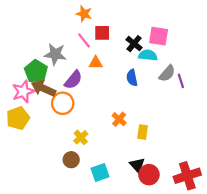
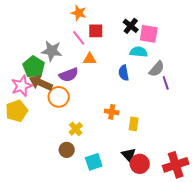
black cross: (134, 44) -> (131, 26), moved
purple semicircle: (73, 80) -> (69, 75), turned 30
purple line: (181, 81) -> (166, 83), moved
orange cross: (119, 119) -> (112, 112), turned -32

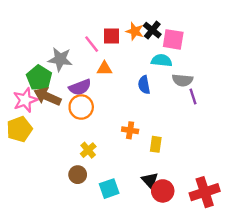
orange star: (79, 13) -> (135, 31), moved
gray semicircle: (157, 69) -> (183, 80), turned 54
orange circle: (59, 97) -> (81, 107), moved

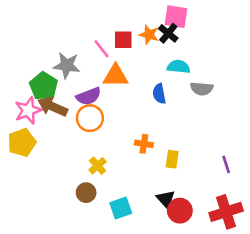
pink square: (173, 39) -> (176, 17), moved
orange triangle: (104, 69) -> (116, 76), size x1.5
purple line: (193, 97) -> (226, 164), moved

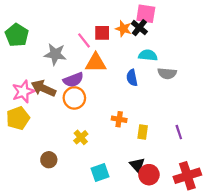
green pentagon: (44, 86) -> (17, 35), moved
purple line: (226, 164) -> (179, 132), moved
brown circle: (86, 193) -> (49, 160), moved

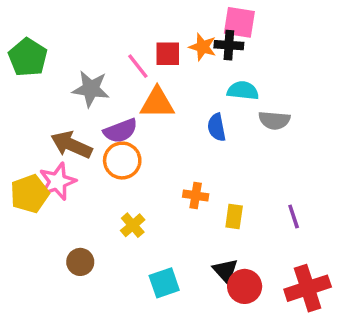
black cross: (139, 28) -> (229, 45), turned -35
pink star: (23, 92) -> (58, 182), moved

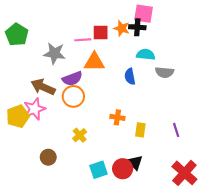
pink line: (138, 66) -> (83, 40), turned -56
red circle: (245, 286) -> (123, 169), moved
red cross: (308, 288) -> (184, 173), turned -30

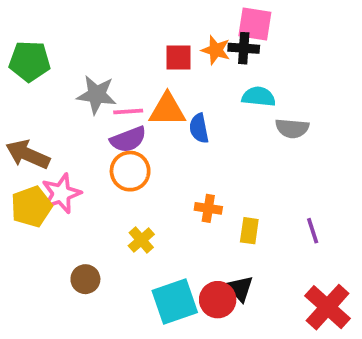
green pentagon: (17, 35) -> (30, 61), turned -30
pink line: (83, 40) -> (128, 112), moved
blue semicircle: (130, 76) -> (199, 128), moved
brown arrow: (43, 87) -> (28, 154), moved
cyan square: (99, 170) -> (175, 301), size x1.4

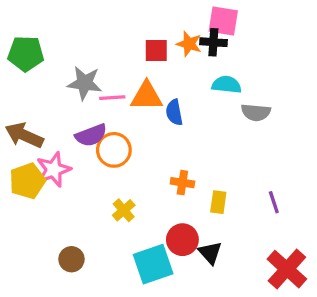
purple semicircle: (128, 139) -> (91, 135), moved
brown circle: (85, 279) -> (71, 259), moved
red circle: (218, 300) -> (182, 240), moved

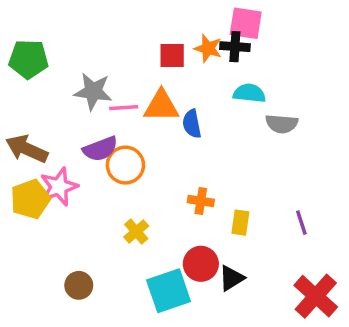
black triangle: (210, 253) -> (231, 278), turned 40

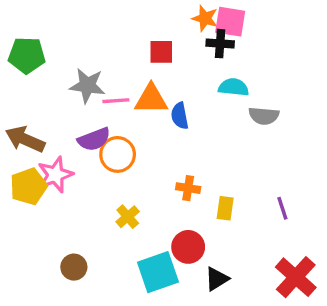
orange star: (208, 48) -> (205, 18), moved
black triangle: (231, 278) -> (217, 279), moved

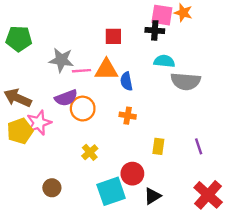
orange star: (205, 18) -> (183, 13), moved
gray semicircle: (264, 116) -> (186, 81), size x1.4
orange cross: (188, 188) -> (128, 116), moved

